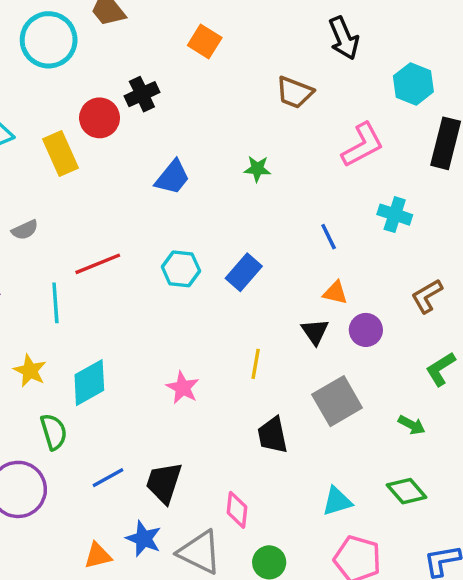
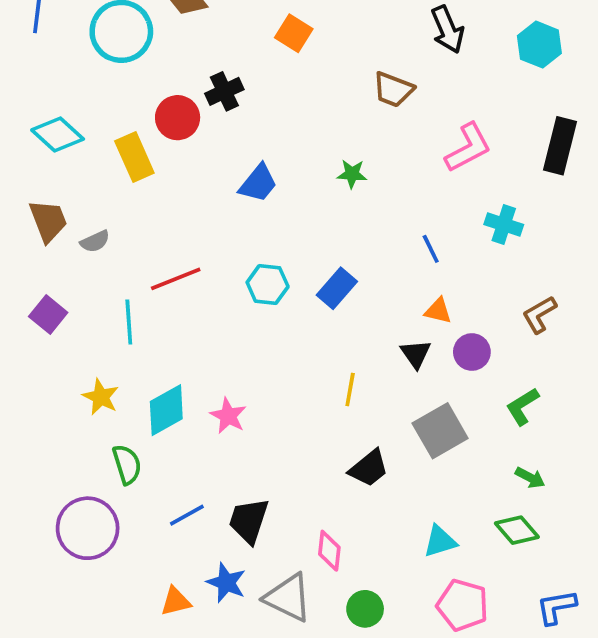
cyan hexagon: (413, 84) -> (539, 45), moved
green L-shape: (441, 369) -> (523, 406), moved
pink star: (183, 388) -> (228, 416), moved
green arrow: (412, 425) -> (530, 478), moved
black trapezoid: (273, 435) -> (369, 468), turned -117

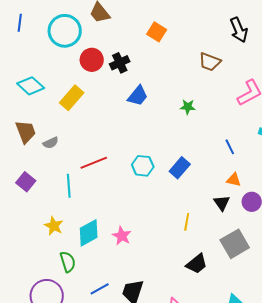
red circle: (178, 118) -> (92, 60), moved
yellow rectangle: (134, 157) -> (72, 98), turned 65
blue trapezoid: (258, 183) -> (138, 96), moved

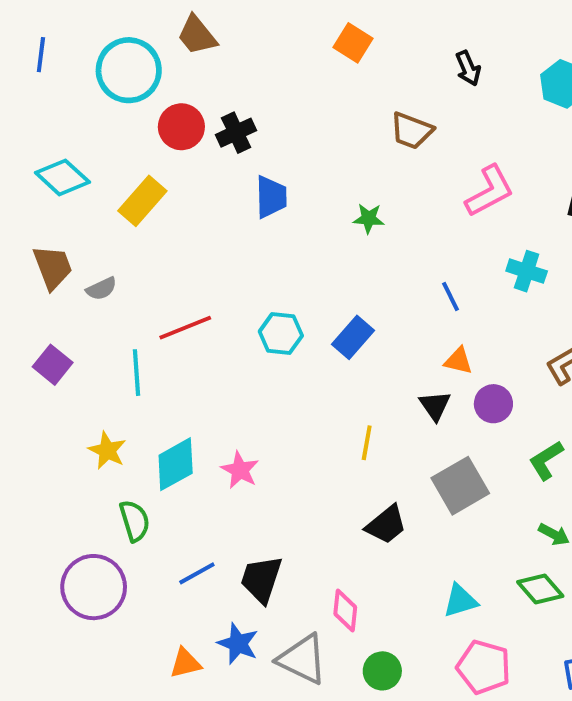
black arrow: (239, 30) -> (468, 68), size x0.7
orange square: (157, 32) -> (353, 43), moved
blue trapezoid: (138, 96) -> (271, 197), turned -40

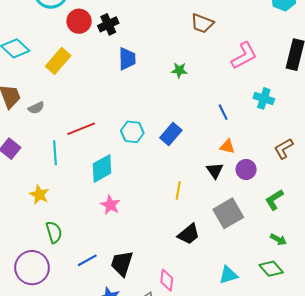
cyan diamond: (176, 464) -> (102, 168), moved

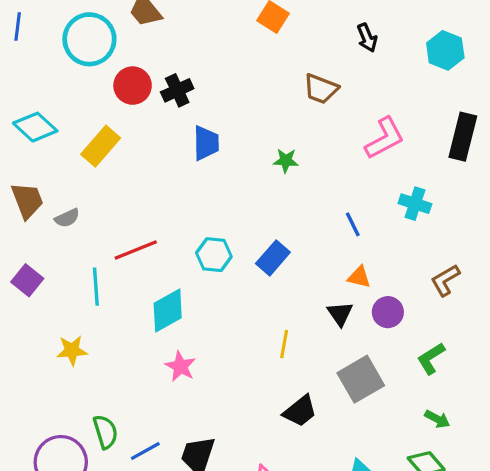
yellow star: (39, 195) -> (72, 350), turned -30
green semicircle: (54, 232) -> (105, 432), moved

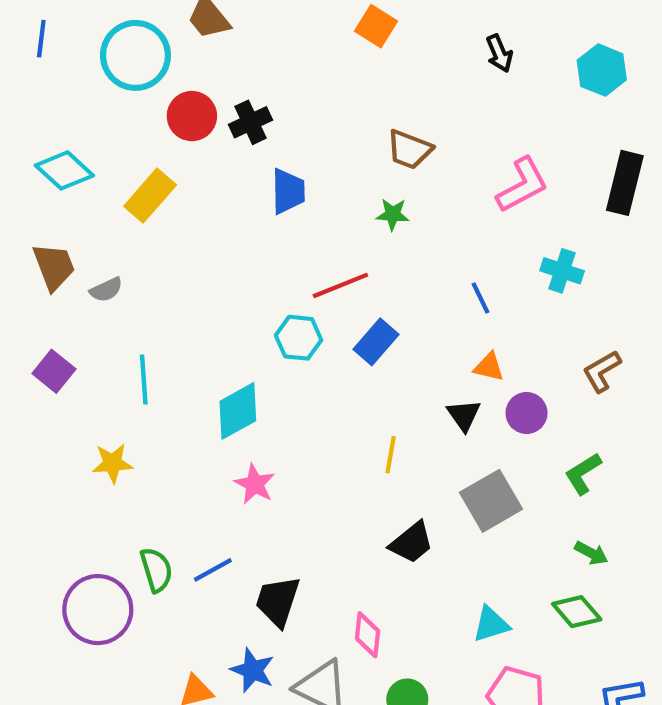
brown trapezoid: (321, 89) -> (409, 150), moved
red line: (136, 250) -> (340, 285), moved
blue line: (145, 451) -> (213, 570), moved

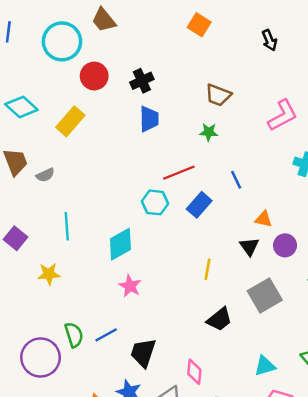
black cross: (250, 122) -> (142, 81), moved
blue line: (480, 298) -> (236, 180), moved
purple square: (54, 371) -> (15, 238), moved

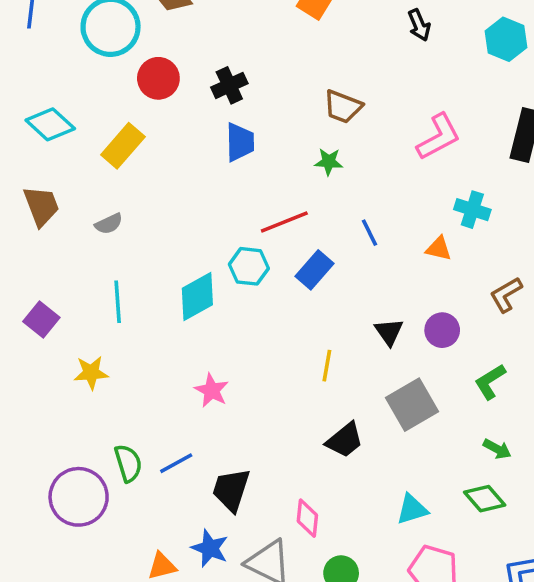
gray semicircle: (45, 175) -> (109, 224), moved
orange triangle: (264, 219) -> (439, 249), moved
cyan diamond: (120, 244) -> (197, 296), moved

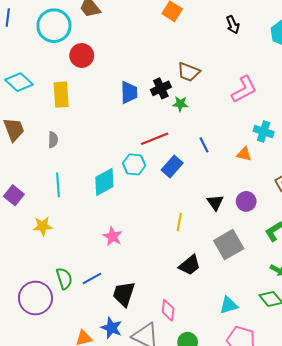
black cross: (229, 85) -> (161, 88), moved
yellow rectangle: (123, 146) -> (61, 95), turned -45
gray semicircle: (109, 224) -> (53, 140), turned -63

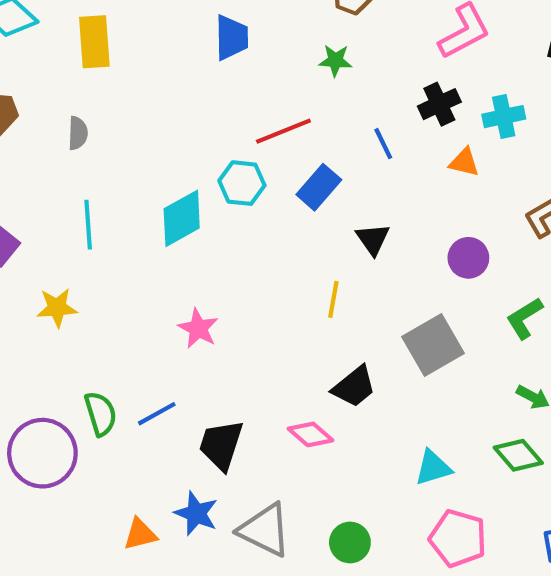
black cross: (161, 88) -> (439, 104), moved
cyan cross: (264, 132) -> (504, 117), turned -30
black triangle: (215, 202) -> (373, 239), moved
pink diamond: (168, 310) -> (310, 434), moved, turned -55

